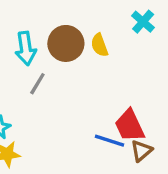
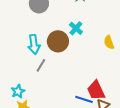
cyan cross: (143, 22) -> (76, 28), moved
yellow semicircle: (99, 45) -> (109, 42), moved

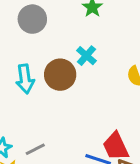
gray line: (41, 65) -> (35, 149), moved, turned 32

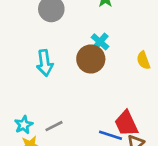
brown circle: (60, 75) -> (91, 59), moved

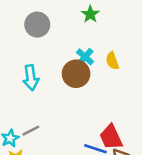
yellow semicircle: (143, 60) -> (112, 61), moved
gray line: (54, 126) -> (31, 131), moved

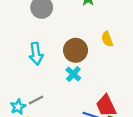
cyan cross: (85, 57) -> (73, 74), moved

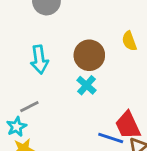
gray line: (36, 100) -> (29, 107), moved

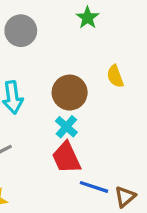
red trapezoid: (128, 125) -> (66, 158), moved

